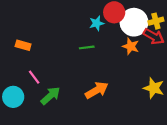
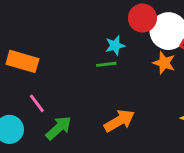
cyan star: (97, 23) -> (115, 46), moved
orange rectangle: (23, 45) -> (22, 61), size x1.5

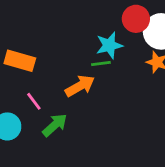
cyan star: (115, 46) -> (109, 45), size x1.4
orange arrow: (119, 121) -> (80, 86), moved

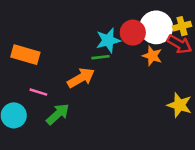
red circle: (136, 19) -> (133, 33), moved
pink line: (34, 101) -> (38, 92), turned -36

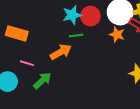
red circle: (133, 33) -> (90, 16), moved
cyan star: (108, 40) -> (72, 15), moved

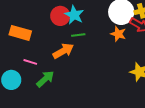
cyan star: (72, 15) -> (74, 15), turned -30
red circle: (90, 16) -> (60, 16), moved

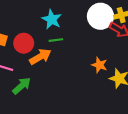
red circle: (60, 16) -> (24, 43), moved
orange star: (118, 34) -> (99, 65), moved

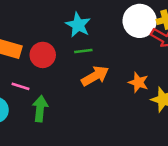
orange arrow: (40, 57) -> (95, 76), moved
green arrow: (22, 86) -> (40, 109), turned -42

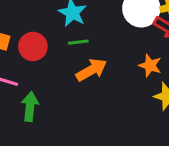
orange star: (138, 82) -> (150, 65), moved

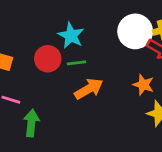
red circle: (33, 46) -> (48, 59), moved

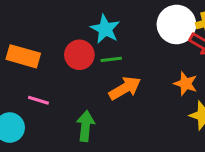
green arrow: (31, 123) -> (85, 126), moved

